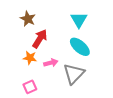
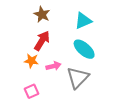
brown star: (28, 19) -> (42, 14), moved
cyan triangle: (79, 20) -> (83, 21), turned 36

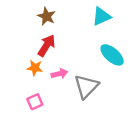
cyan triangle: (83, 21) -> (102, 16), moved
cyan ellipse: (84, 49) -> (112, 55), moved

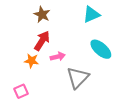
pink arrow: (59, 74) -> (58, 57), moved
pink square: (35, 102) -> (21, 91), moved

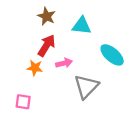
cyan triangle: (91, 14) -> (82, 26), moved, turned 30
pink square: (21, 91) -> (23, 102), turned 32

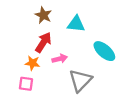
pink square: (23, 102) -> (26, 84), moved

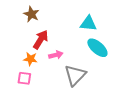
brown star: (43, 15) -> (31, 14), moved
cyan triangle: (76, 24) -> (88, 23), moved

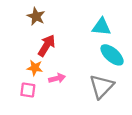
pink arrow: (56, 55) -> (57, 78), moved
gray triangle: (75, 75) -> (101, 86), moved

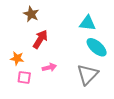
orange star: (35, 68) -> (17, 58), moved

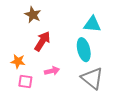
cyan ellipse: (97, 47) -> (84, 50), moved, turned 35
gray triangle: (88, 74) -> (92, 78), turned -35

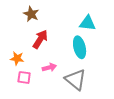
gray triangle: (92, 78) -> (75, 80), moved

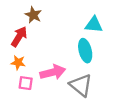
red arrow: (40, 39) -> (19, 37), moved
pink arrow: (49, 67) -> (53, 72), size x1.6

